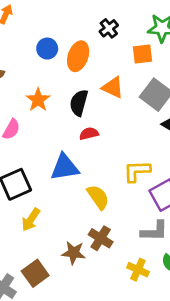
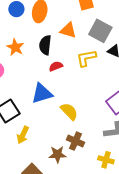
yellow L-shape: (137, 171) -> (86, 58), moved

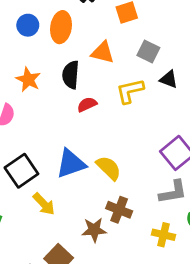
gray square: (100, 31) -> (148, 52), size x0.7
blue triangle: (42, 93) -> (71, 164), moved
yellow arrow: (23, 135) -> (44, 204), turned -66

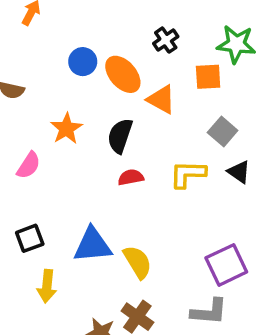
orange ellipse: (61, 27) -> (123, 74), turned -64
orange triangle: (103, 52) -> (161, 100), moved
black square: (21, 171) -> (30, 238), size x0.7
yellow arrow: (44, 204) -> (47, 286), turned 35

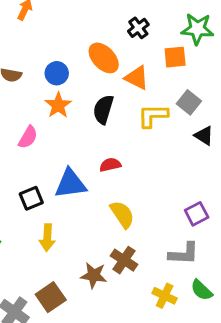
blue circle: (83, 62) -> (57, 73), moved
yellow L-shape: (188, 174) -> (153, 116), moved
red semicircle: (131, 177) -> (110, 165), moved
blue triangle: (93, 245) -> (71, 184), moved
purple square: (226, 265) -> (197, 214), size x0.7

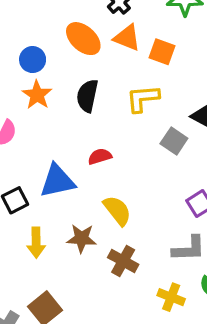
orange square: (175, 57) -> (162, 52), moved, turned 30
orange triangle: (137, 78) -> (127, 38), moved
gray square: (189, 102) -> (174, 141), moved
brown star: (94, 275) -> (82, 238), moved

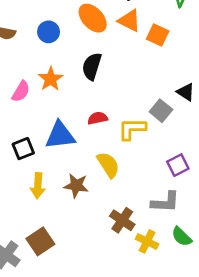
orange star: (37, 95) -> (51, 79), moved
yellow L-shape: (143, 98) -> (132, 129), moved
brown cross: (123, 261) -> (122, 220), moved

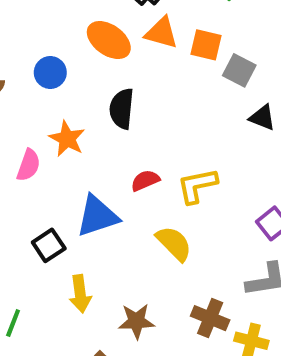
gray square: (161, 111) -> (239, 70), moved
brown star: (76, 186) -> (136, 321), moved

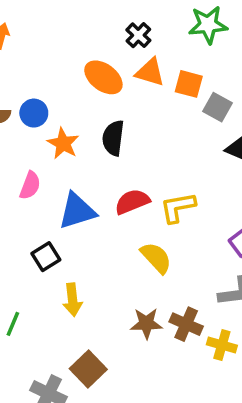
blue circle: (50, 72) -> (34, 113), moved
orange star: (67, 139) -> (63, 143), moved
red semicircle: (145, 180) -> (132, 202), size x1.4
blue triangle: (97, 216) -> (77, 211), moved
brown star: (136, 321) -> (146, 323), moved

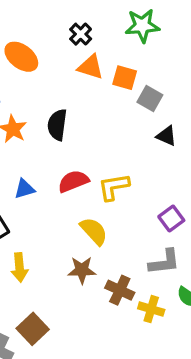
orange ellipse: (103, 77) -> (21, 57), moved
blue triangle: (77, 211) -> (24, 189), size x0.6
brown star: (146, 323) -> (82, 270), moved

